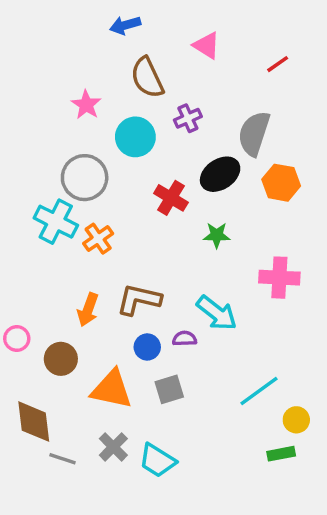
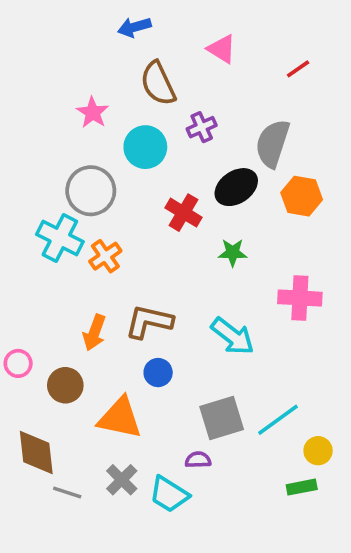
purple semicircle: (185, 339) -> (198, 460), moved
gray square: (169, 389) -> (222, 418), moved, size x1.4

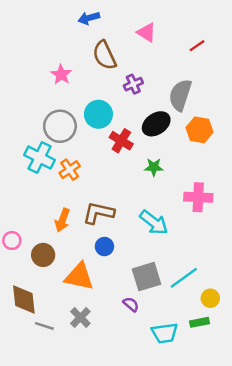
cyan circle: (145, 147) -> (98, 114), moved
purple semicircle: (198, 460) -> (131, 304), turned 42
cyan trapezoid: (169, 494) -> (165, 333), moved, turned -40

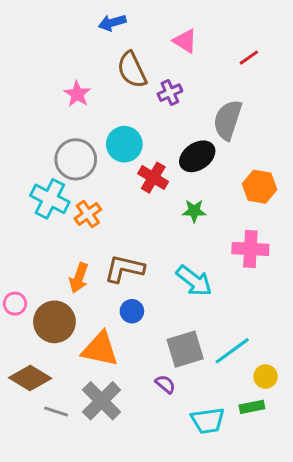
purple cross: (133, 84) -> (170, 93), moved
orange hexagon: (199, 130) -> (259, 187), moved
brown circle: (43, 255) -> (54, 322), size x1.4
brown diamond: (24, 299) -> (30, 378), turned -52
gray cross: (80, 317) -> (102, 401), size x1.5

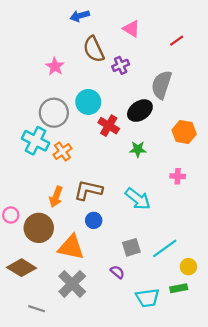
pink cross: (250, 249) -> (178, 176), size x0.6
gray square: (185, 349) -> (131, 247), size x0.7
gray line: (56, 411) -> (37, 309), moved

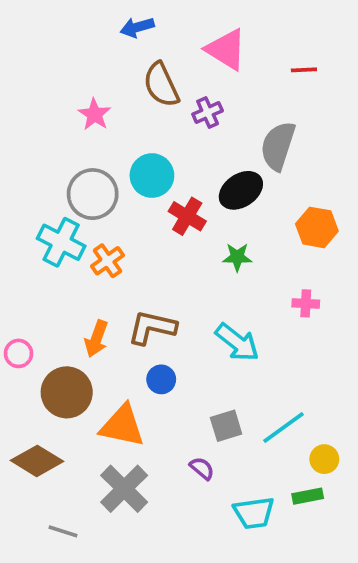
pink triangle: (131, 29) -> (226, 49), size x1.4
red line: (177, 41) -> (304, 70), turned 32
pink circle: (11, 215) -> (18, 353), moved

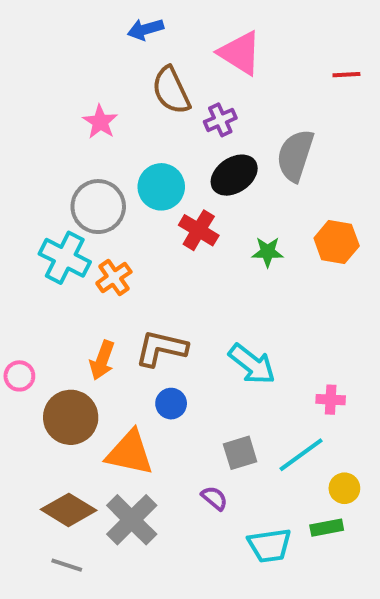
red line: (304, 70) -> (346, 75), moved
black ellipse: (241, 190) -> (234, 175), moved
green star: (237, 257) -> (268, 252), moved
pink cross: (306, 303) -> (331, 400), moved
brown diamond: (37, 461) -> (69, 510), moved

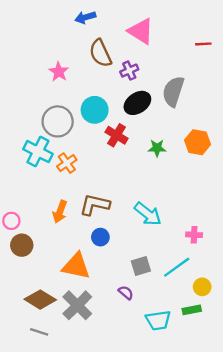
brown circle: (71, 417) -> (22, 245), moved, size x0.7

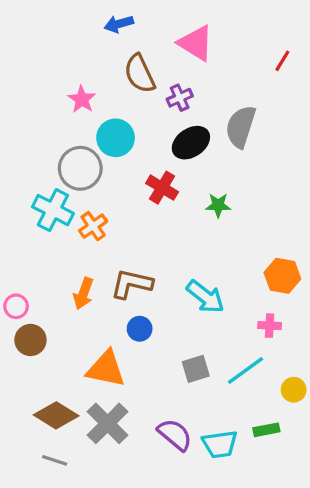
red line: (203, 44) -> (282, 61), turned -56
cyan circle: (95, 110) -> (116, 138), moved
orange hexagon: (198, 142) -> (282, 276), moved
yellow circle: (202, 287) -> (294, 390), moved
purple semicircle: (126, 293) -> (175, 435), moved, size x1.6

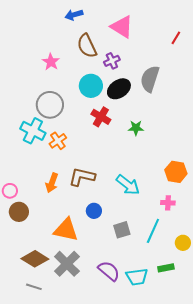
cyan circle: (116, 138) -> (91, 86), moved
blue circle: (140, 329) -> (94, 211), moved
cyan line: (245, 370) -> (153, 231), turned -30

